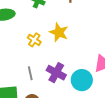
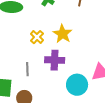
purple cross: (56, 73) -> (55, 60), moved, turned -36

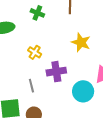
yellow star: (63, 34) -> (81, 42), moved

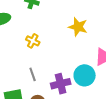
purple cross: (56, 72) -> (61, 84), moved

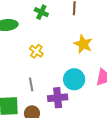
cyan circle: (85, 75) -> (74, 79), moved

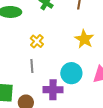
gray line: (31, 84) -> (32, 66), moved

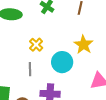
cyan circle: (71, 73) -> (62, 62), moved

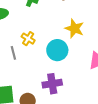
gray line: (30, 69) -> (13, 53), moved

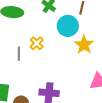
cyan circle: (57, 50) -> (68, 26), moved

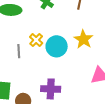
cyan circle: (68, 26) -> (57, 46), moved

